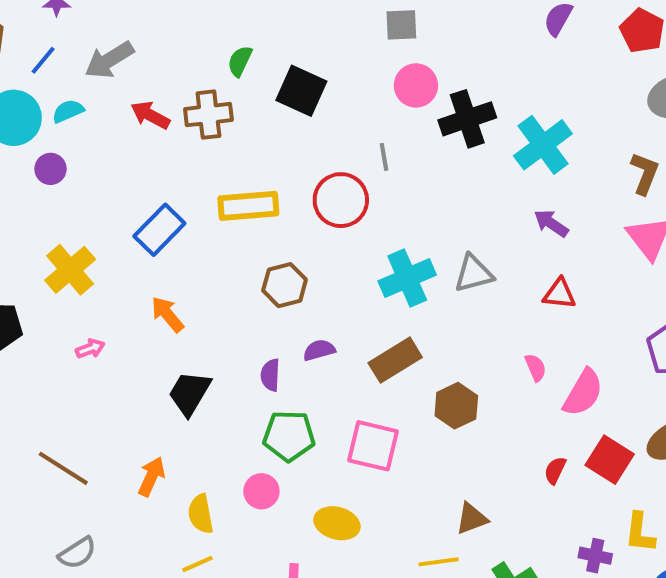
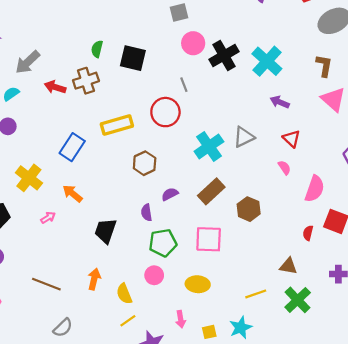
red triangle: (559, 294) -> (292, 139), turned 48
orange arrow: (167, 314) -> (73, 193), moved
pink semicircle: (536, 367) -> (284, 168), moved
brown triangle: (472, 518) -> (288, 266), moved, turned 42

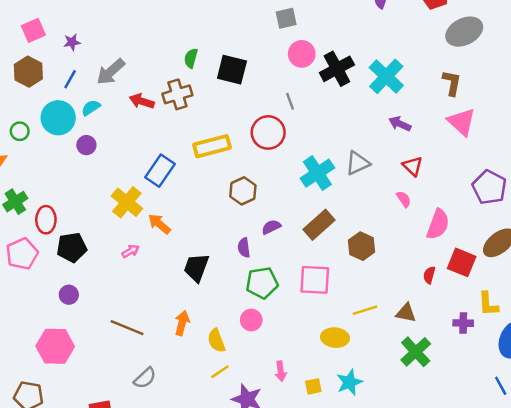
yellow cross: (29, 178) -> (127, 202), moved
yellow ellipse: (198, 284) -> (335, 338), moved
yellow line: (256, 294) -> (365, 310), moved

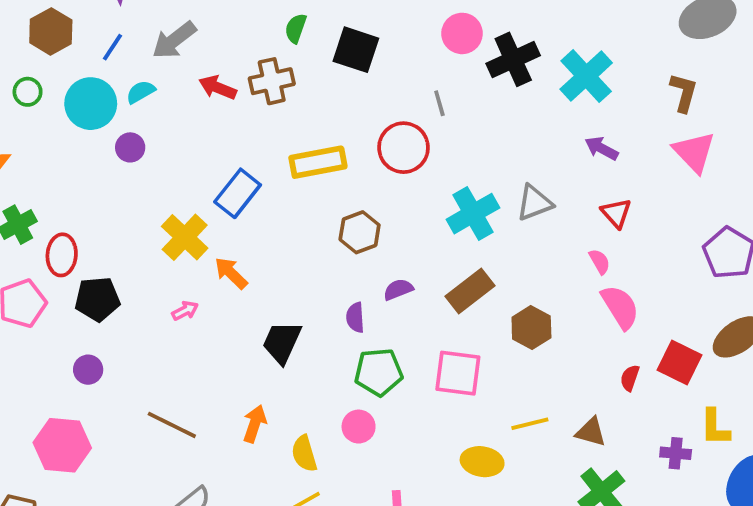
green circle: (20, 131) -> (28, 92), moved
pink semicircle: (438, 224) -> (620, 307), moved, turned -56

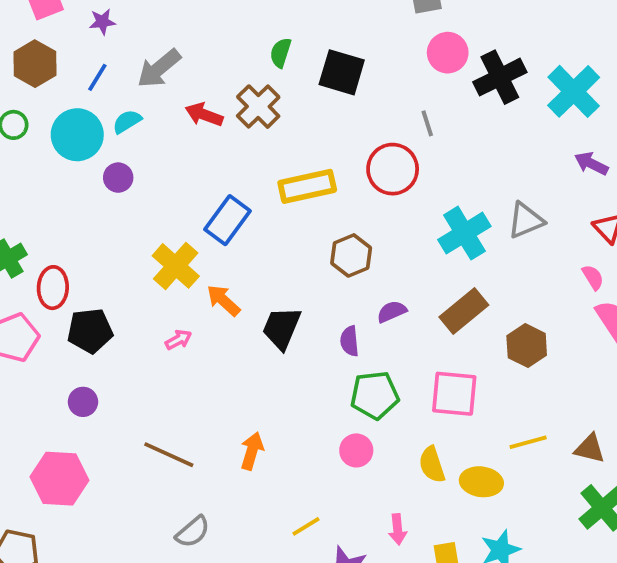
brown cross: (272, 81) -> (258, 107), turned -30
black trapezoid: (282, 342) -> (282, 328), moved
yellow semicircle: (304, 454) -> (432, 465), moved

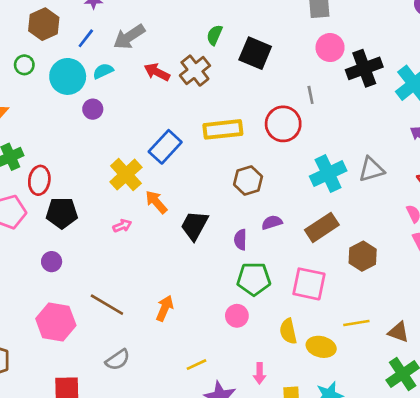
pink hexagon: (59, 479) -> (56, 322), moved

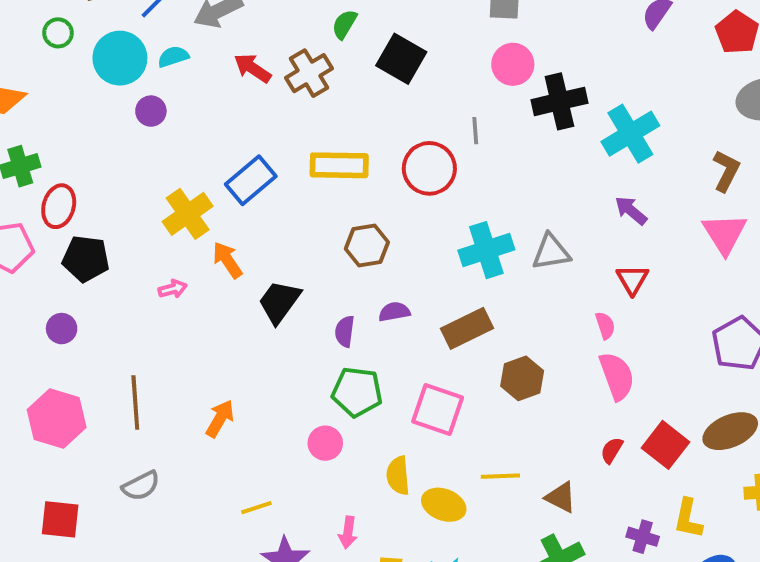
brown line: (107, 305) -> (135, 402), turned 48

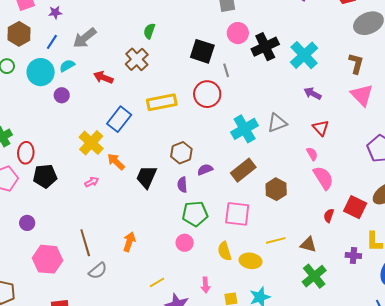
black square: (401, 59) -> (202, 51), moved
red arrow: (253, 68) -> (103, 77), moved
brown hexagon: (367, 245) -> (181, 153), moved
purple circle: (62, 329) -> (27, 223), moved
gray semicircle: (141, 486) -> (98, 271), moved

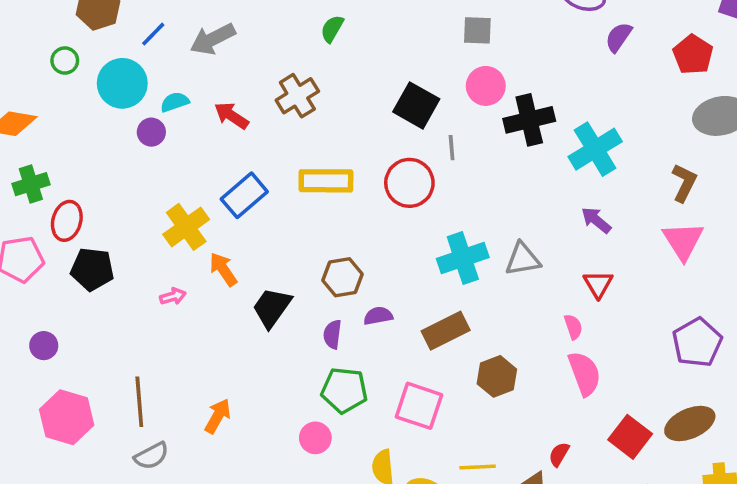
green semicircle: (149, 31) -> (332, 29), moved
cyan semicircle: (67, 66) -> (175, 102), moved
red semicircle: (329, 216) -> (559, 454), moved

